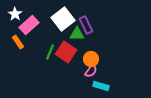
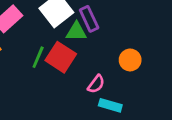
orange circle: (91, 59) -> (130, 60), moved

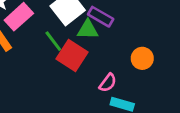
purple rectangle: (89, 19) -> (101, 17), turned -35
green line: (38, 57) -> (53, 41), moved, turned -60

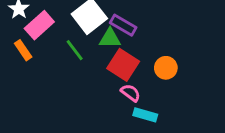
red square: (72, 55) -> (123, 65), moved
pink semicircle: (108, 83) -> (131, 93), turned -90

